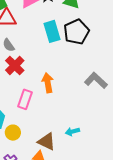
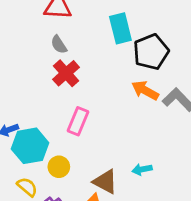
black pentagon: (76, 32) -> (151, 52), moved
orange arrow: (48, 83) -> (145, 90), moved, turned -54

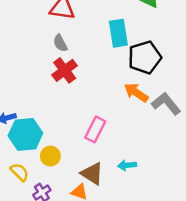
pink rectangle: (78, 121) -> (95, 129), moved

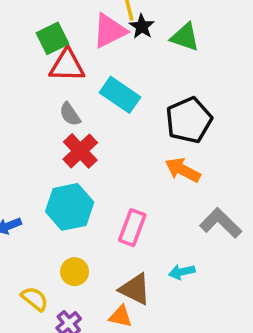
cyan rectangle: (118, 33) -> (120, 95), moved, turned -40
gray L-shape: (166, 104) -> (221, 223), moved
cyan hexagon: (25, 134) -> (70, 207), moved

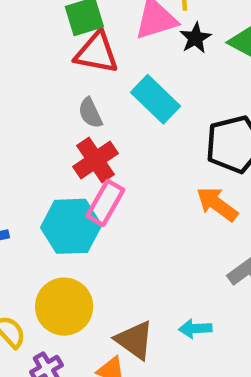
black star: (142, 26) -> (195, 38), moved
pink rectangle: (132, 228) -> (105, 203), moved
yellow circle: (75, 272) -> (64, 307), size x1.6

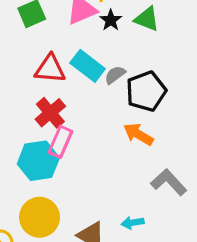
red triangle: (97, 53) -> (50, 69), moved
gray semicircle: (90, 113) -> (115, 75), moved, turned 85

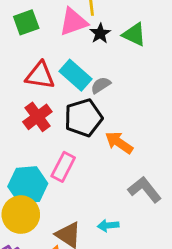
black pentagon: (146, 91) -> (83, 118), moved
pink rectangle: (60, 142) -> (63, 167), moved
cyan hexagon: (38, 161) -> (28, 185), moved

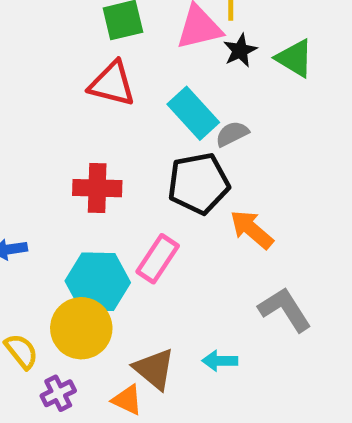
red triangle: (40, 75) -> (112, 84), moved
red cross: (37, 117) -> (97, 188), moved, turned 32

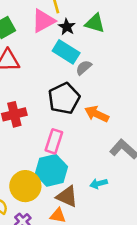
cyan rectangle: (193, 113) -> (66, 52), moved
gray semicircle: (232, 134) -> (84, 68), moved
cyan hexagon: (98, 282) -> (51, 170), moved

